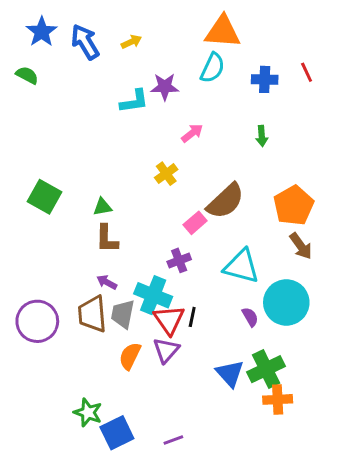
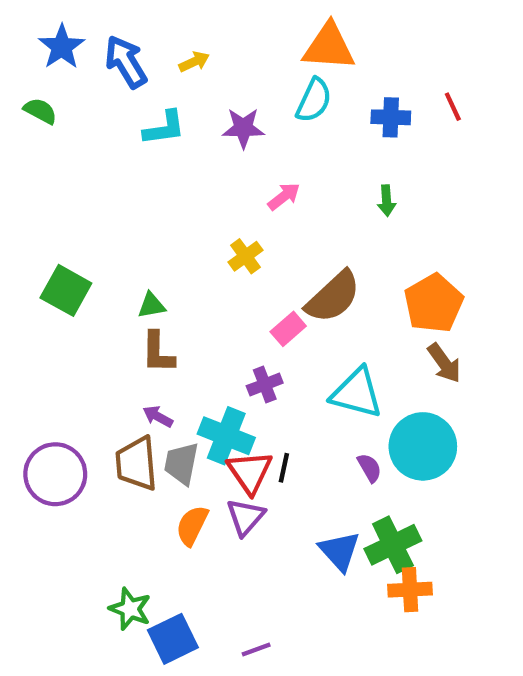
cyan L-shape: (134, 101) -> (164, 128), moved

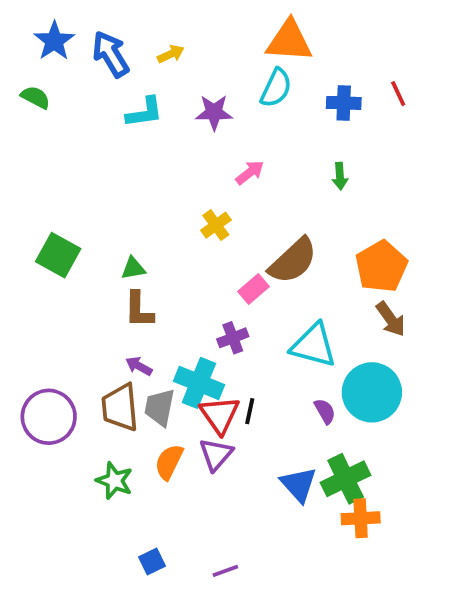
green star: (130, 609) -> (114, 481), moved
blue square: (173, 639) -> (152, 561), size x0.6

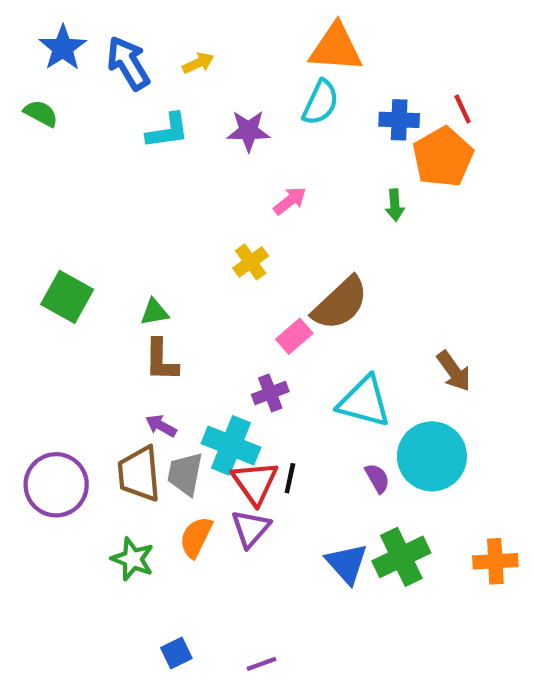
orange pentagon: (381, 266) -> (443, 157), moved
orange cross: (361, 518) -> (495, 561), moved

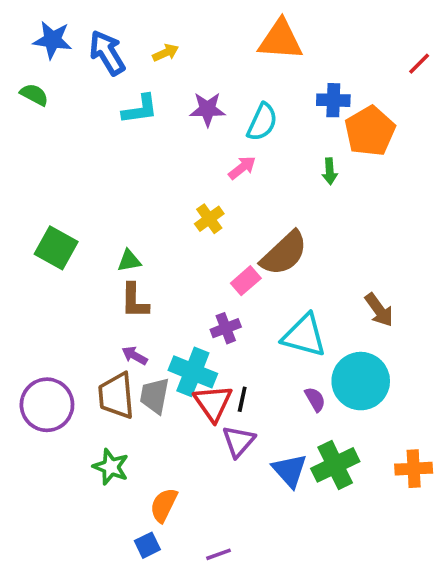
blue star: (63, 48) -> (52, 40), turned -30
cyan semicircle: (321, 102) -> (262, 122), moved
red line: (463, 109) -> (419, 64), moved, turned 70
purple triangle: (251, 528) -> (239, 441), moved
orange semicircle: (196, 537) -> (164, 505), moved

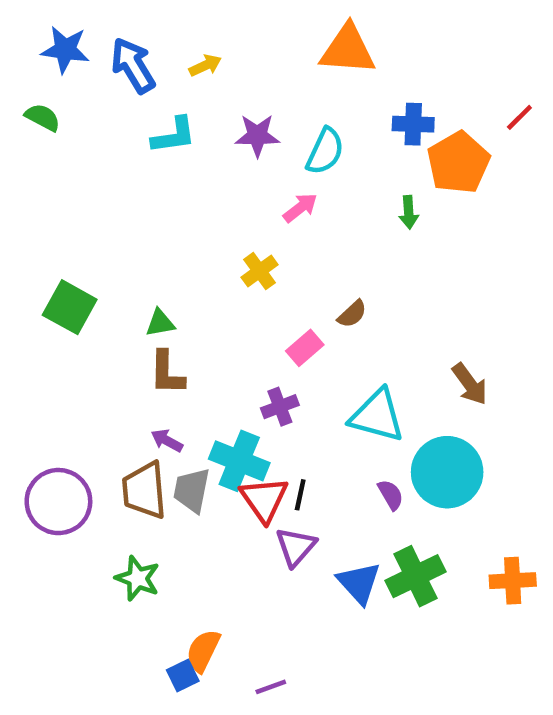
red line: (419, 64) -> (519, 117), moved
brown semicircle: (284, 253) -> (352, 314), size x0.5
orange semicircle: (164, 505) -> (203, 651), moved

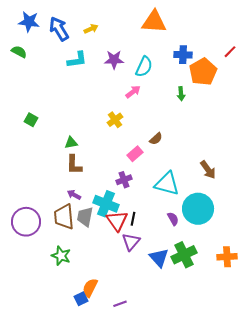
green square: (70, 307) -> (31, 120), moved, size x0.6

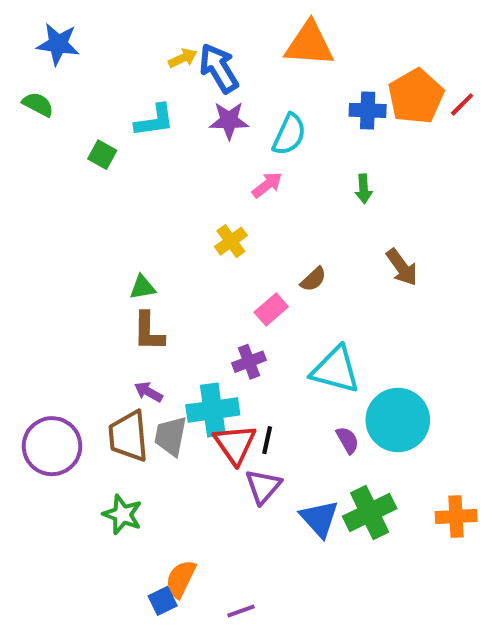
blue arrow: (59, 29) -> (219, 68), moved
orange pentagon: (203, 72) -> (416, 96), moved
green square: (31, 120) -> (102, 155), moved
brown arrow: (208, 170) -> (402, 267), moved
cyan cross: (106, 204) -> (213, 410), turned -30

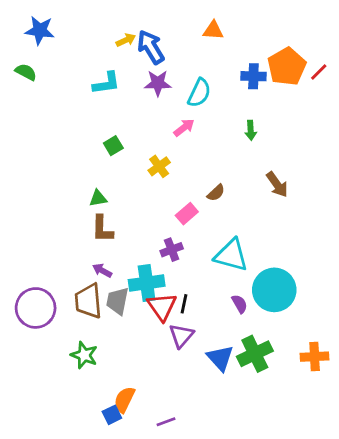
orange triangle: (309, 44) -> (213, 30), size x0.6
green square: (102, 155) -> (113, 146), moved, turned 30

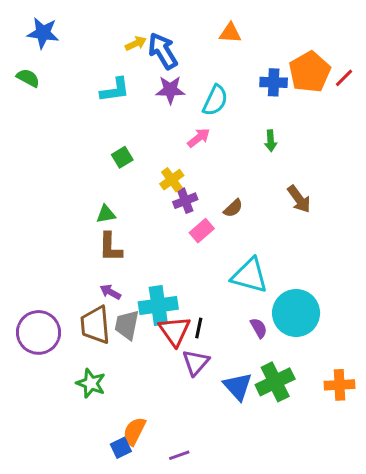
purple cross: (172, 250) -> (185, 201), moved

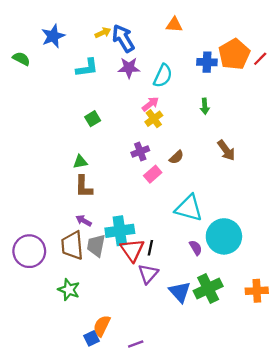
blue star: (43, 33) -> (53, 36), moved, turned -30
yellow cross: (172, 180) -> (154, 119), moved

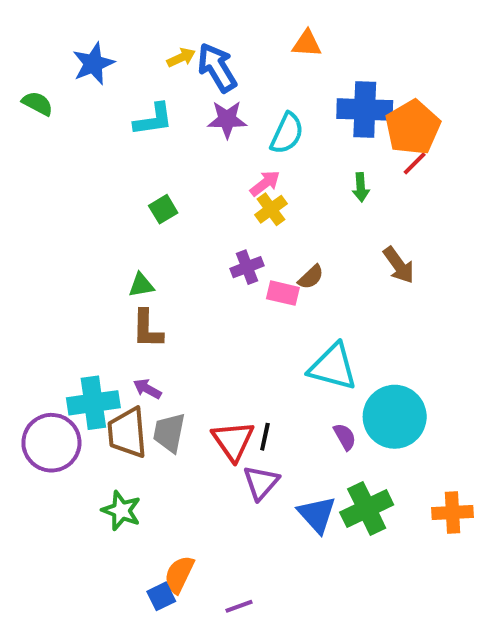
orange pentagon: (234, 54) -> (413, 127), moved
red line: (260, 59) -> (415, 163), moved
blue cross: (207, 62) -> (365, 109), size x1.5
pink rectangle: (153, 174) -> (283, 293), moved, turned 54
cyan cross: (120, 231) -> (93, 403), moved

